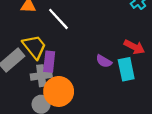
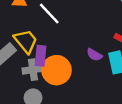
orange circle: (59, 91) -> (56, 70), moved

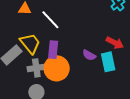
purple rectangle: (41, 56) -> (53, 50), moved

